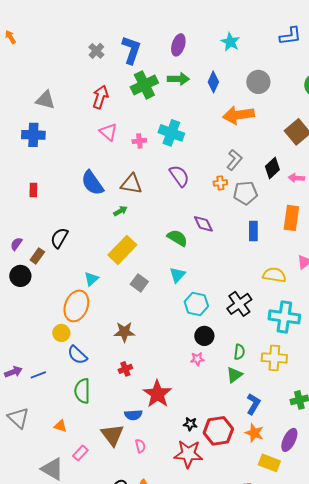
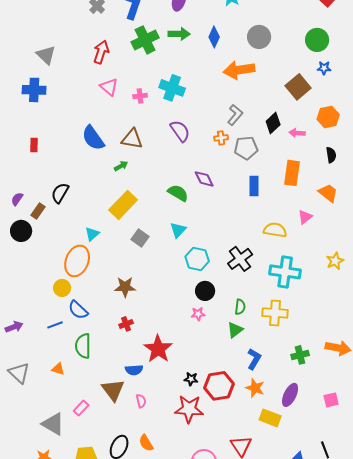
gray triangle: (45, 100) -> (46, 55), turned 30
blue line: (38, 375) -> (55, 325), moved
orange triangle: (60, 426) -> (58, 369), moved

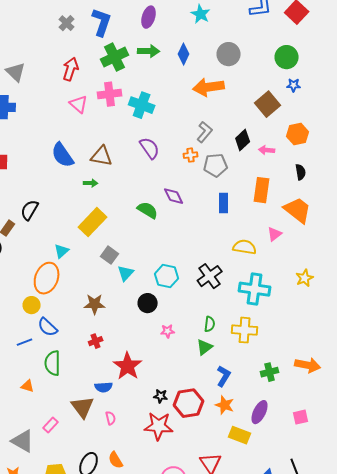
pink cross: (140, 96) -> (110, 94), moved, size x1.6
green arrow: (121, 166) -> (91, 183), turned 32
orange trapezoid: (328, 193) -> (298, 210), size x1.4
cyan triangle: (178, 230) -> (126, 273), moved
black circle: (205, 291) -> (148, 303), moved

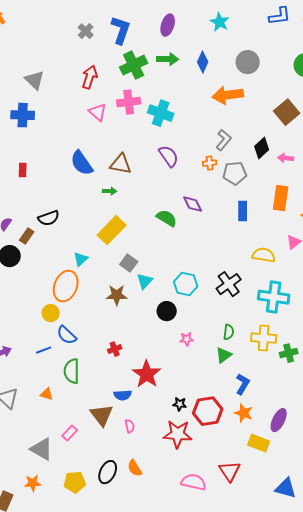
black semicircle: (30, 210) -> (49, 218), turned -140
brown star: (95, 304) -> (117, 295), moved
green cross: (270, 372) -> (289, 353), moved

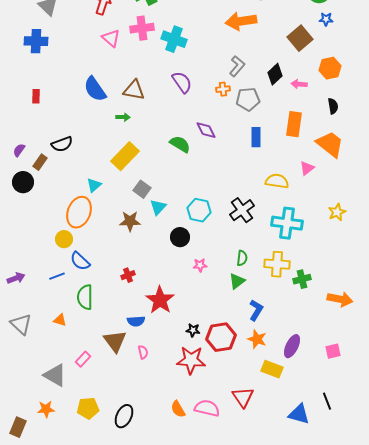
orange semicircle: (135, 468) -> (178, 409), moved
black ellipse: (108, 472) -> (124, 416), moved

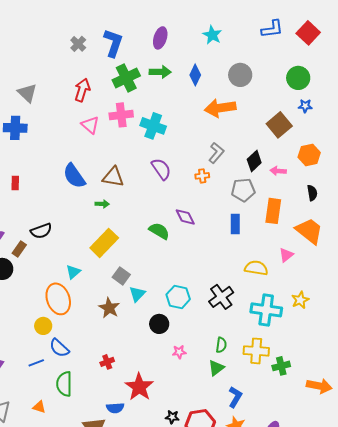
gray pentagon: (248, 99) -> (243, 190), moved
orange ellipse: (79, 212) -> (58, 299), turned -40
yellow star: (337, 212) -> (300, 300), moved
brown star: (130, 221) -> (109, 308), turned 30

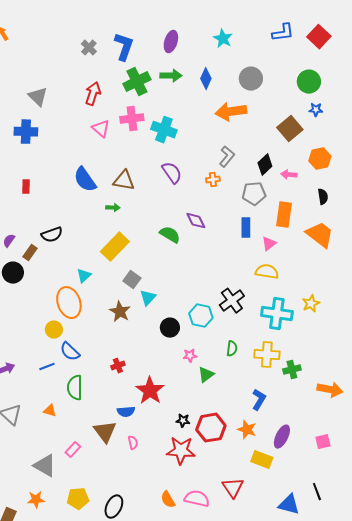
pink triangle: (286, 255) -> (269, 244), moved
cyan hexagon: (178, 297) -> (201, 316), moved
green triangle: (216, 368) -> (206, 375), moved
blue L-shape: (235, 397) -> (259, 400), moved

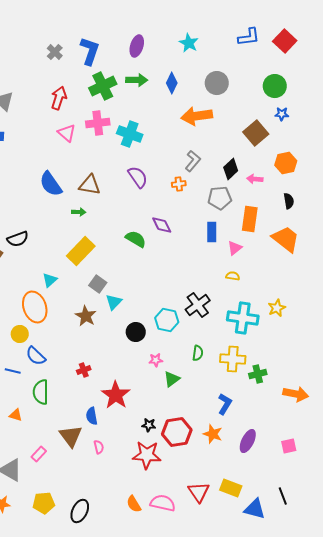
yellow semicircle: (267, 272) -> (233, 276), size x0.6
blue line: (47, 367) -> (13, 371), turned 35
blue semicircle: (126, 412) -> (92, 416), turned 84
yellow rectangle: (262, 460) -> (231, 488), moved

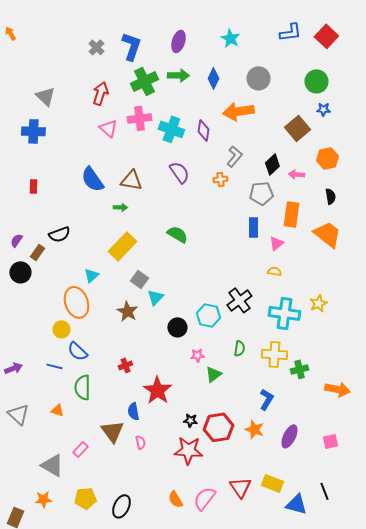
purple diamond: (162, 225) -> (203, 130), moved, turned 35
pink semicircle: (163, 503) -> (204, 498), turned -65

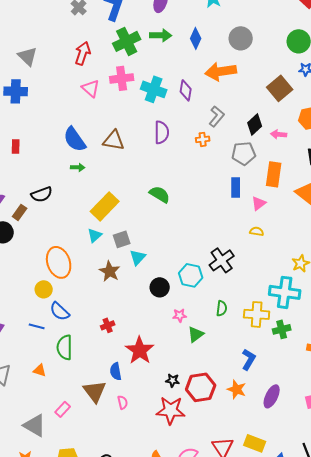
purple semicircle: (179, 172) -> (162, 132), turned 35
green arrow: (120, 207) -> (78, 167), moved
cyan triangle: (91, 275) -> (95, 235), moved
gray square: (139, 279) -> (122, 239), turned 36
cyan cross: (284, 313) -> (285, 292), moved

